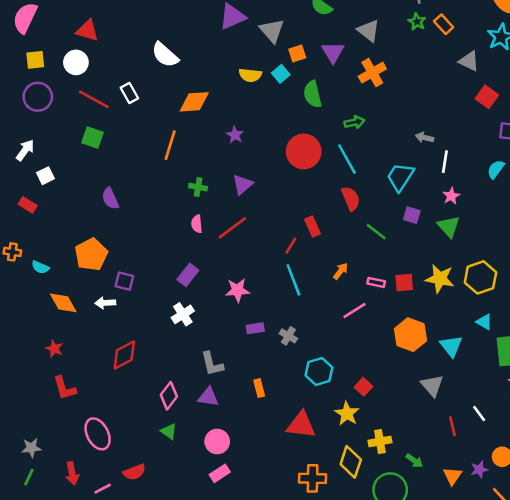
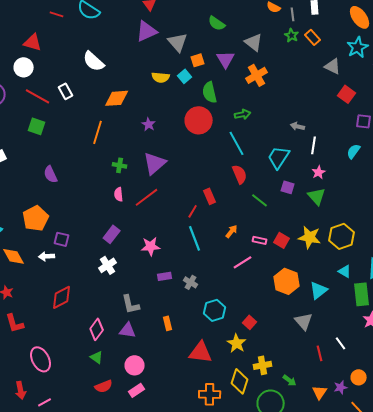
red circle: (304, 151) -> (199, 120), moved
purple triangle: (243, 185) -> (155, 163), size x1.4
red square: (404, 282) -> (282, 240), turned 35
cyan triangle: (451, 346) -> (319, 290), turned 30
red semicircle: (134, 472) -> (104, 386), moved

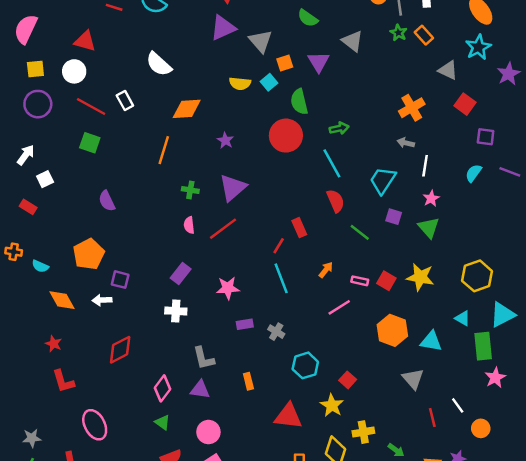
orange cross: (257, 75) -> (412, 108), moved
yellow hexagon: (342, 236) -> (477, 276), moved
white cross: (108, 265) -> (176, 311), turned 36
cyan triangle: (319, 290) -> (431, 341), turned 48
orange circle: (359, 377) -> (481, 428), moved

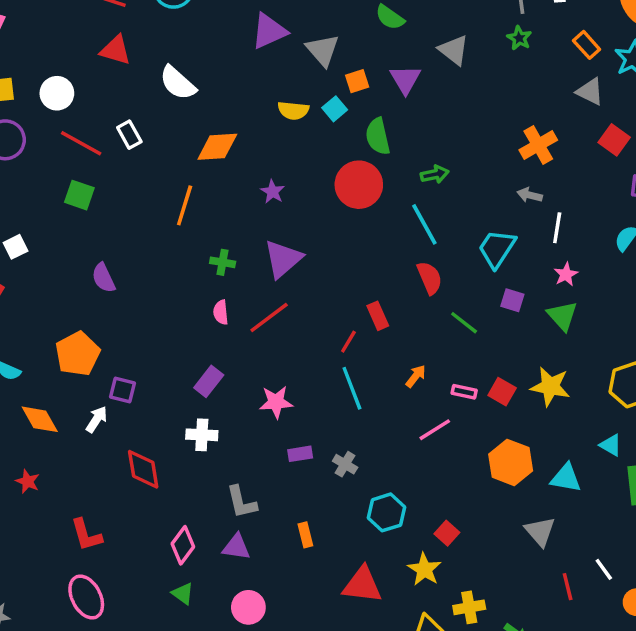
orange rectangle: (424, 35) -> (587, 45), moved
red triangle: (85, 41) -> (116, 50), moved
white arrow: (102, 300) -> (97, 419), turned 126
red diamond: (120, 350) -> (143, 469), moved, turned -72
red L-shape: (63, 381) -> (86, 535), moved

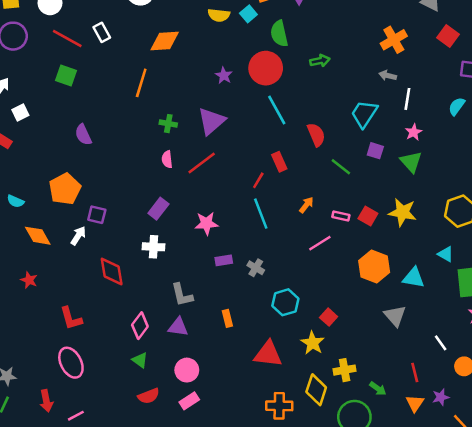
purple star: (273, 192) -> (224, 76), moved
cyan line: (424, 224) -> (277, 110), moved
red line: (568, 587) -> (415, 373), moved

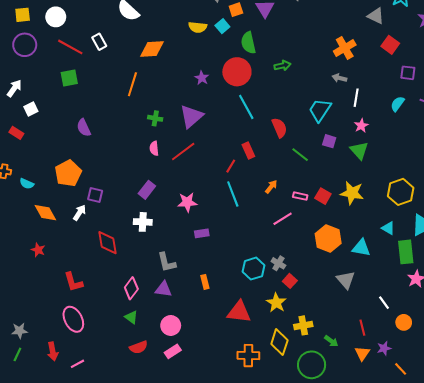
green square: (66, 76) -> (69, 78), turned -30
gray cross: (256, 268) -> (278, 263), moved

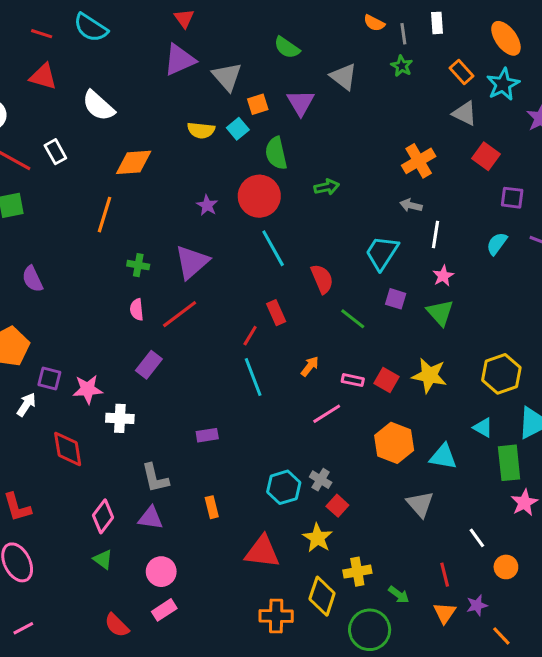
purple rectangle: (147, 190) -> (149, 365), moved
pink star: (187, 202) -> (88, 389), moved
red semicircle: (139, 347) -> (117, 625), moved, turned 66

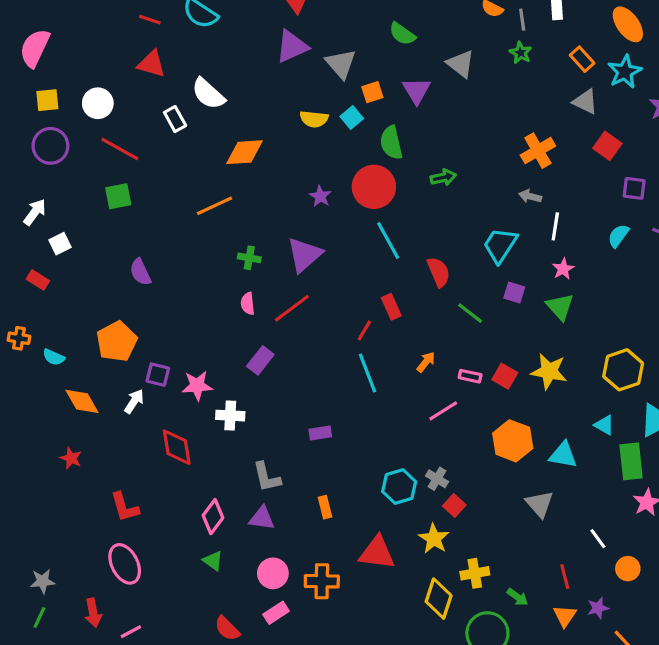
white rectangle: (55, 152) -> (175, 119), moved
orange line: (104, 215) -> (215, 206), turned 48
orange cross: (276, 616) -> (322, 581), moved

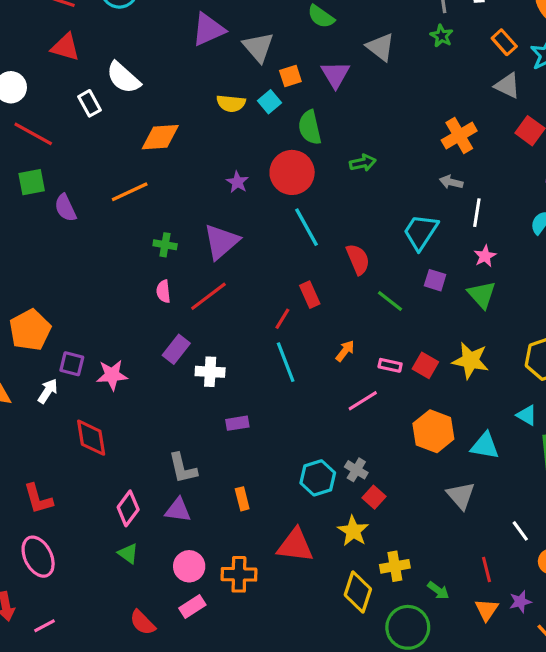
purple semicircle: (140, 272) -> (65, 208), moved
white cross: (230, 416) -> (210, 372), moved

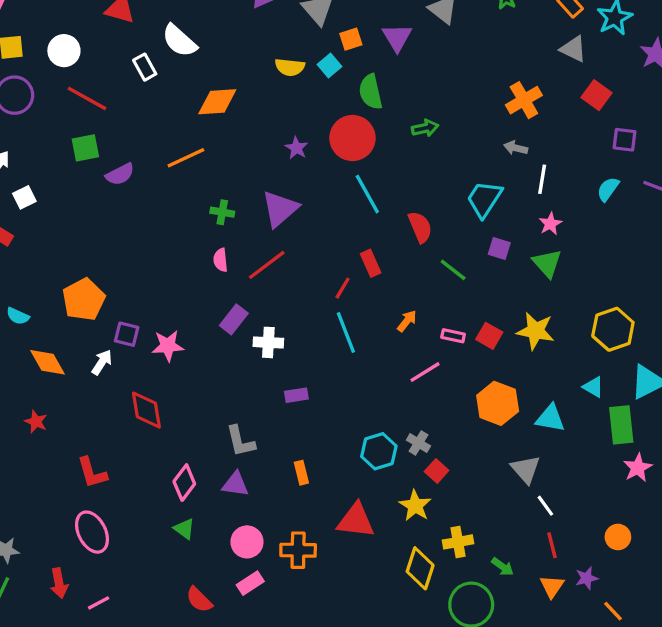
purple semicircle: (65, 208) -> (120, 174), turned -92
white line: (520, 531) -> (545, 506), moved

